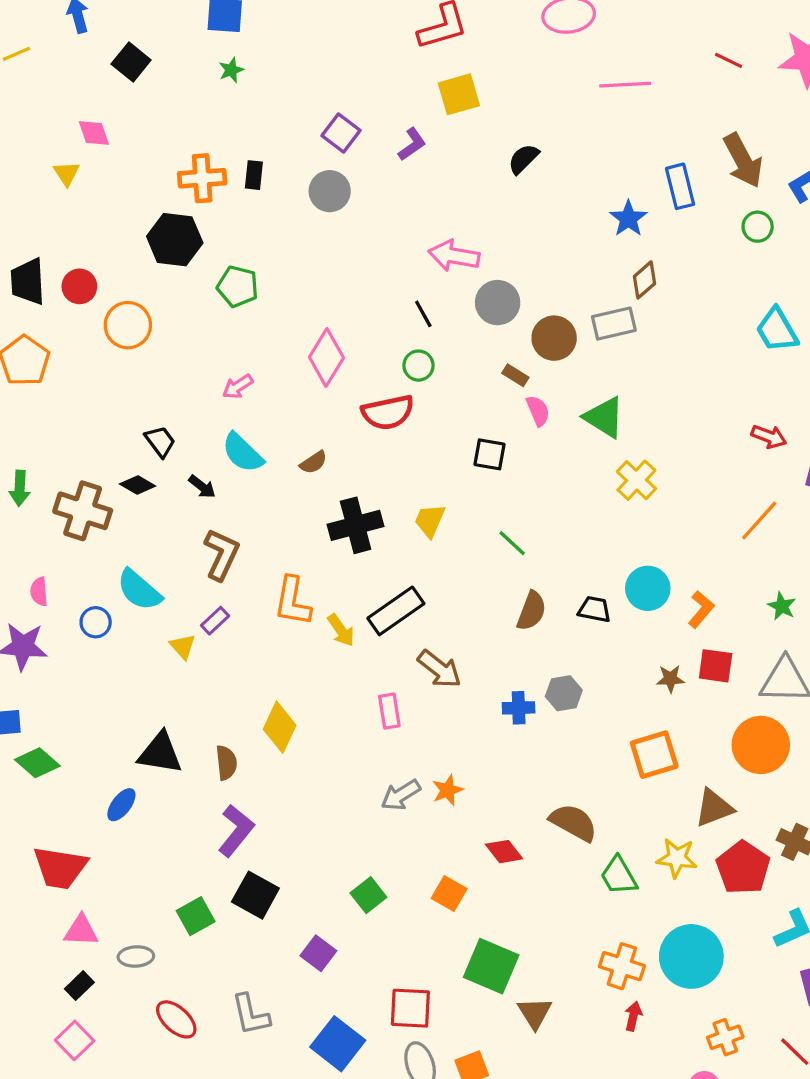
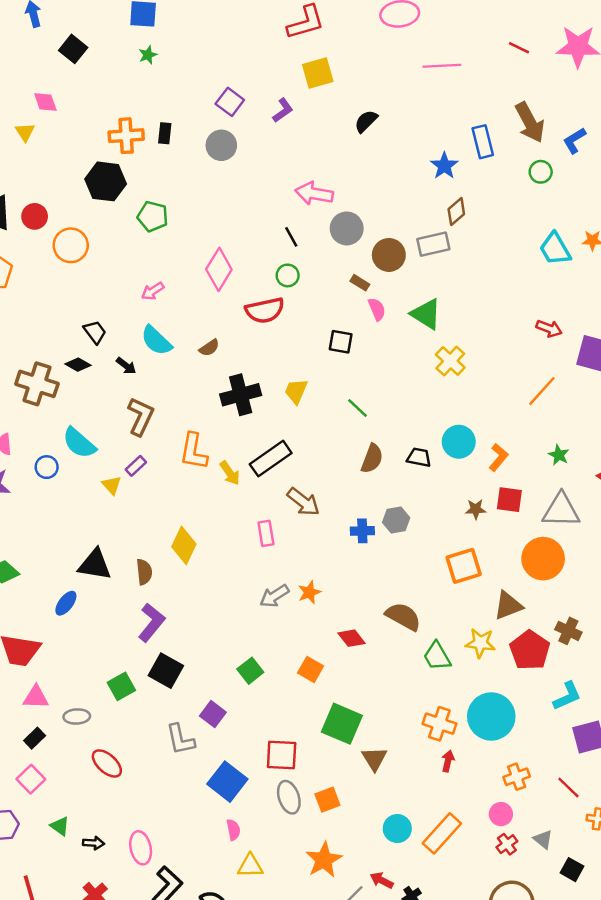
gray L-shape: (251, 1015) -> (180, 739), moved

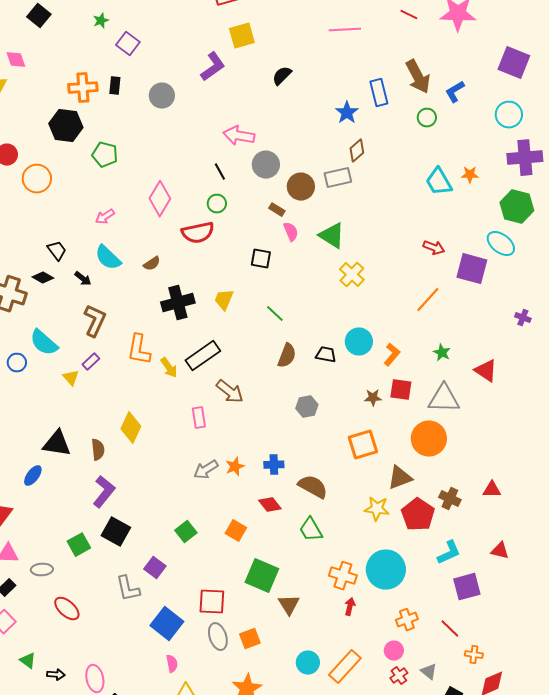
purple square: (230, 102) -> (128, 44), moved
purple L-shape: (283, 110) -> (213, 67), size x1.4
blue cross: (362, 531) -> (274, 465), moved
green trapezoid: (437, 656) -> (311, 530), moved

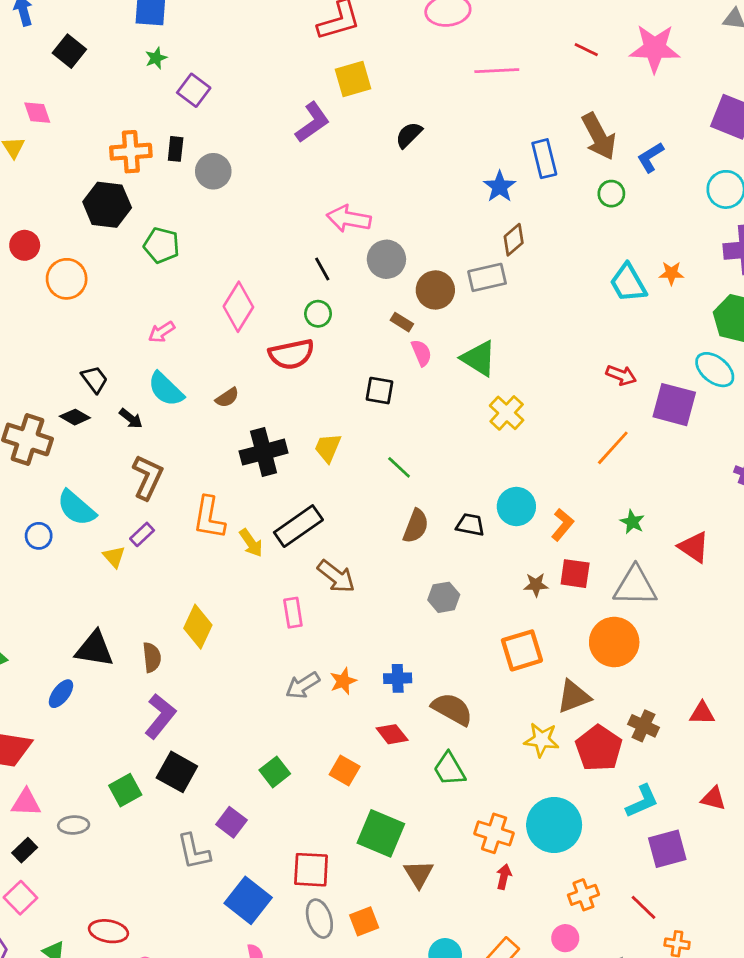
gray circle: (162, 96) -> (213, 171), moved
red ellipse: (67, 609) -> (108, 931), moved, turned -32

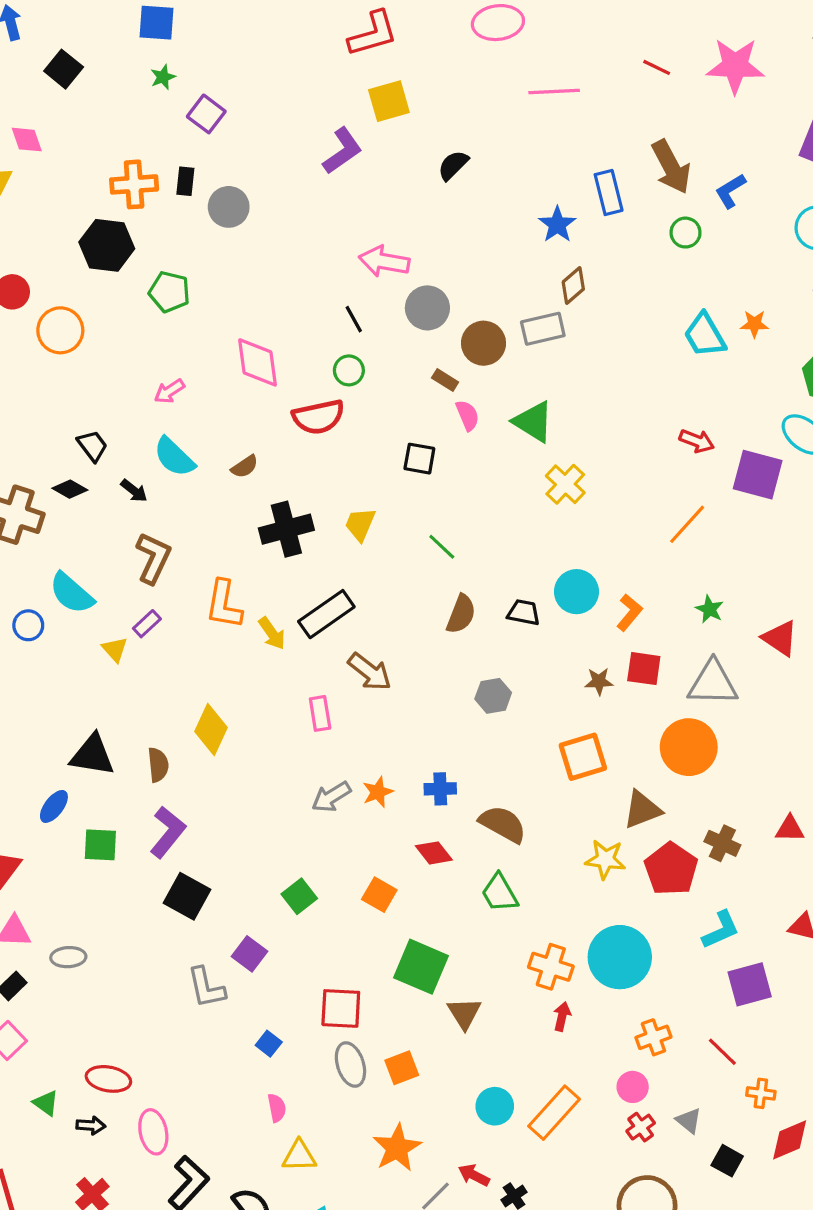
pink diamond: (238, 307) -> (258, 362), turned -39
green square: (125, 790) -> (100, 845), moved, turned 32
blue square: (248, 900) -> (269, 1044), size x0.5

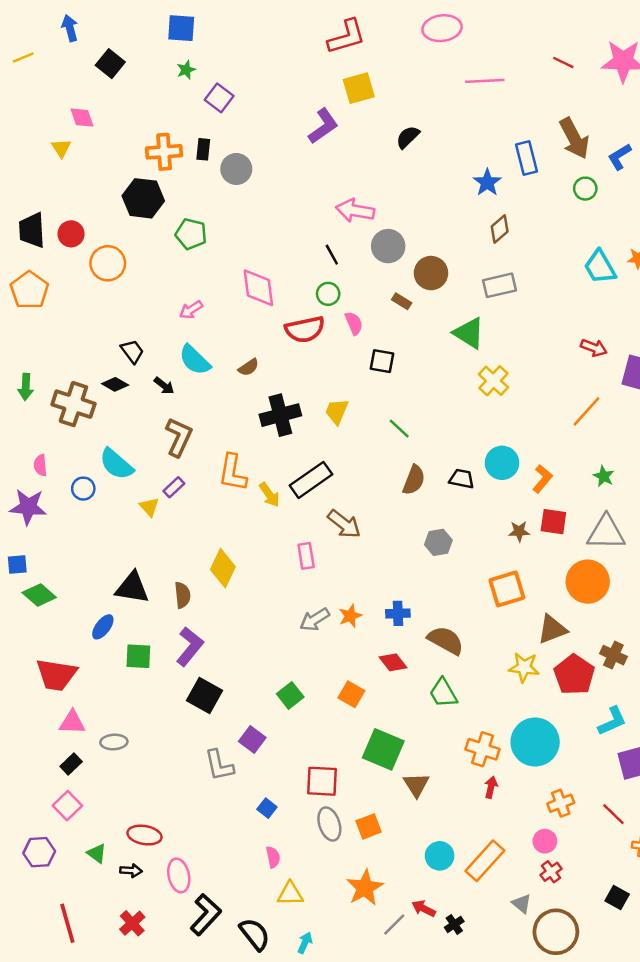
gray rectangle: (543, 329) -> (500, 285), moved
pink semicircle: (467, 415) -> (354, 323), moved
gray triangle: (689, 1121) -> (522, 904), moved

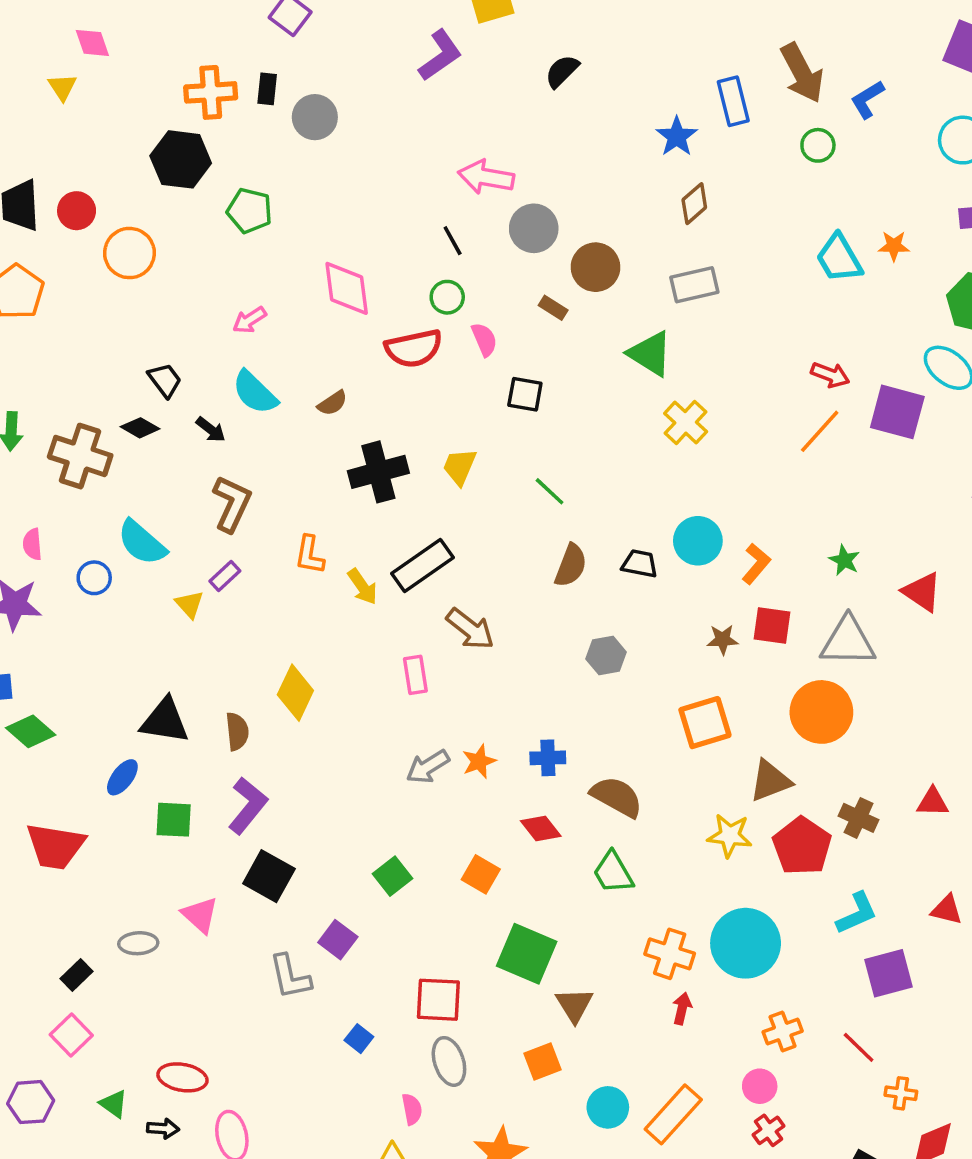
orange line: (586, 411) -> (820, 431), moved
orange L-shape: (233, 473) -> (310, 555), size x0.7
pink triangle: (72, 722) -> (200, 915), moved, turned 40
orange square: (369, 826) -> (543, 1061), moved
pink semicircle: (273, 857) -> (412, 1109), moved

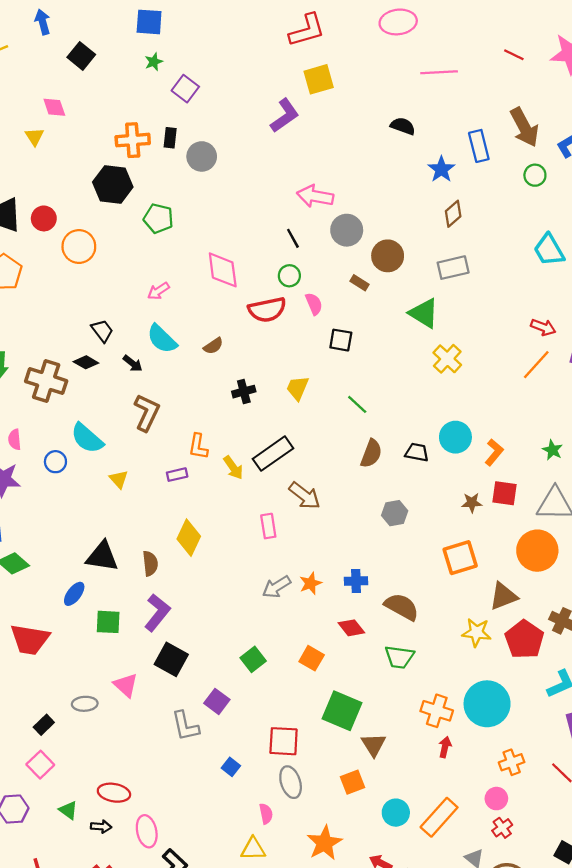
black semicircle: (562, 71) -> (403, 126), moved, turned 65
black cross: (378, 472) -> (244, 392), size x0.6
purple rectangle: (225, 576) -> (177, 475), moved, turned 30
green trapezoid: (613, 873) -> (399, 657), turned -52

